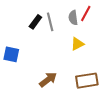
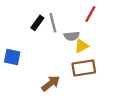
gray semicircle: (73, 18) -> (72, 36), moved, turned -88
brown rectangle: (87, 81) -> (84, 68), moved

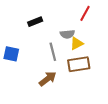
black rectangle: (37, 23) -> (35, 22), turned 32
gray line: (53, 23) -> (53, 52), moved

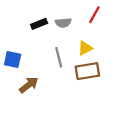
gray semicircle: (67, 34) -> (63, 23), moved
brown arrow: (48, 79) -> (29, 85), moved

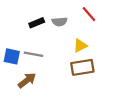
red line: (94, 15) -> (89, 14), turned -70
gray line: (59, 57) -> (33, 54), moved, turned -66

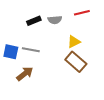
red line: (89, 14) -> (82, 13), turned -63
brown rectangle: (82, 67) -> (76, 62), turned 50

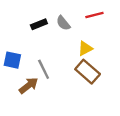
gray semicircle: (55, 20) -> (63, 23), turned 56
gray line: (31, 50) -> (44, 69), moved, turned 54

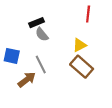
red line: (94, 15) -> (88, 14), turned -70
gray semicircle: (63, 23) -> (42, 34), moved

